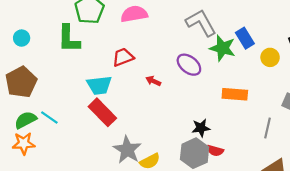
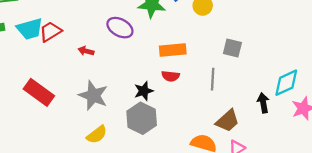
cyan trapezoid: (99, 85) -> (30, 29), moved
gray star: (127, 150) -> (93, 95), moved
red semicircle: (215, 151) -> (171, 76), moved

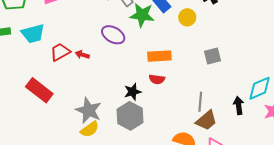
red trapezoid: (50, 32) -> (60, 52), moved
gray square: (232, 48) -> (213, 56), turned -30
gray line: (213, 79) -> (200, 102), moved
gray star: (93, 95) -> (89, 110), moved

